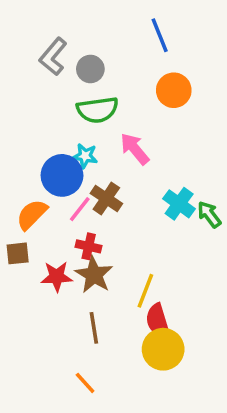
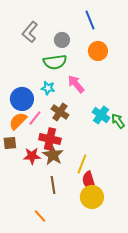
gray circle: (90, 69) -> (62, 40), moved
blue circle: (62, 175) -> (22, 99), moved
pink line: (80, 209) -> (35, 118), moved
red cross: (89, 246) -> (50, 139), size x1.5
orange line: (85, 383) -> (40, 216), moved

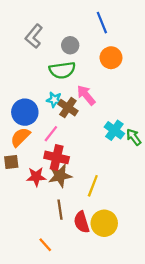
brown cross: (60, 112) -> (68, 108), moved
pink line: (35, 118) -> (51, 134), moved
brown star: (53, 155) -> (60, 176), turned 30
red semicircle: (89, 181) -> (82, 222), moved

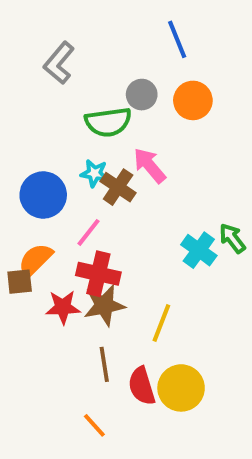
gray circle: (70, 45) -> (142, 95), moved
cyan cross: (114, 130) -> (199, 250), moved
orange semicircle: (20, 137) -> (35, 260), moved
orange line: (45, 245) -> (94, 425), moved

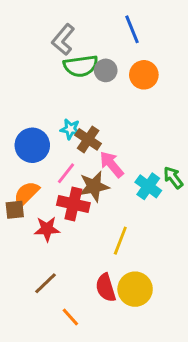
gray L-shape: (59, 63) -> (63, 40), moved
green semicircle: (108, 122) -> (81, 66), moved
pink arrow: (150, 165) -> (112, 164), moved
brown star: (104, 305) -> (94, 186), moved
brown line: (104, 364) -> (46, 283), moved, turned 55

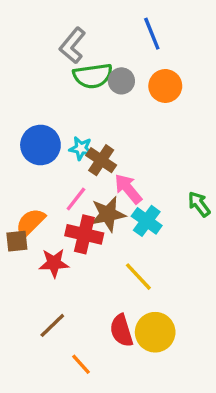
blue circle: (32, 145) -> (40, 145), moved
cyan cross: (148, 186) -> (147, 221), moved
yellow line: (120, 241) -> (138, 277), turned -64

